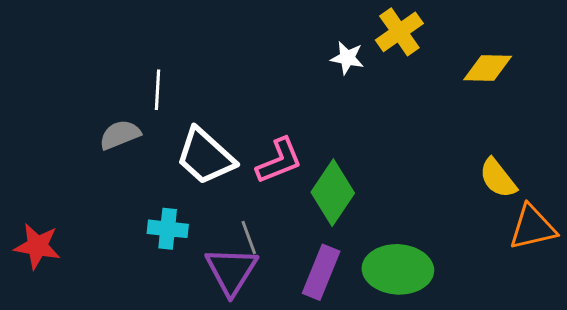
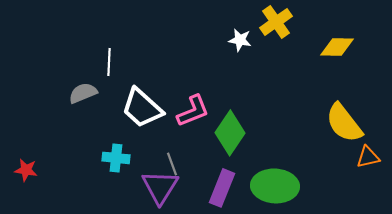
yellow semicircle: (498, 178) -> (344, 123), size x1.4
orange triangle: (533, 227) -> (368, 157), size x0.7
red star: (37, 246) -> (26, 170), size x0.7

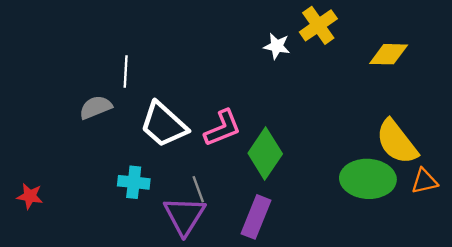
green ellipse: (275, 186) -> (368, 179), moved

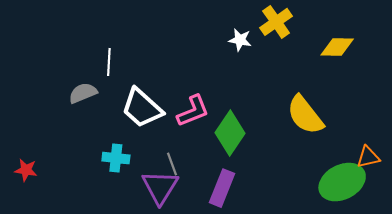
yellow semicircle: (397, 142) -> (305, 115), moved
green ellipse: (368, 179) -> (342, 182), moved, turned -30

